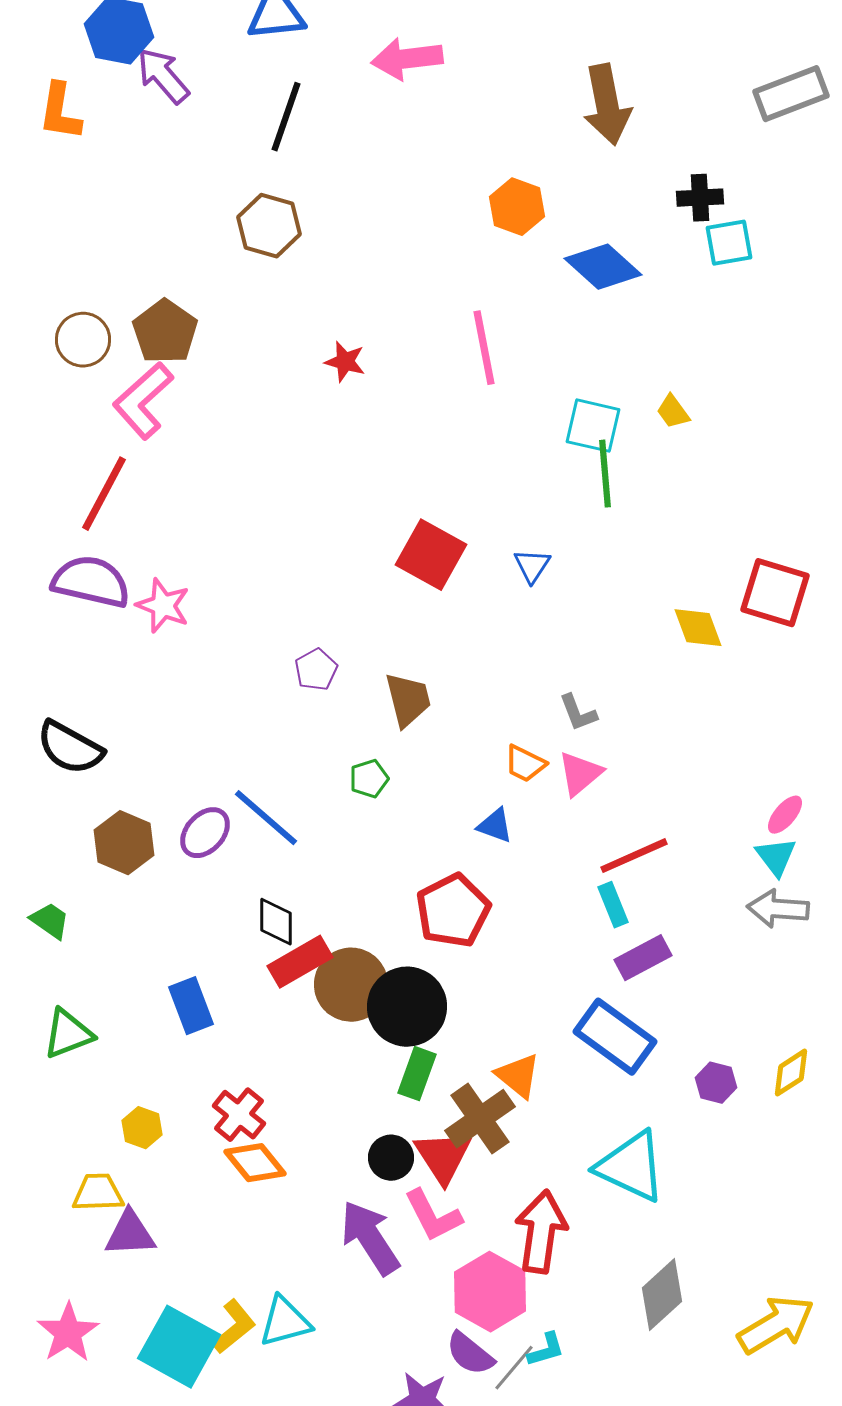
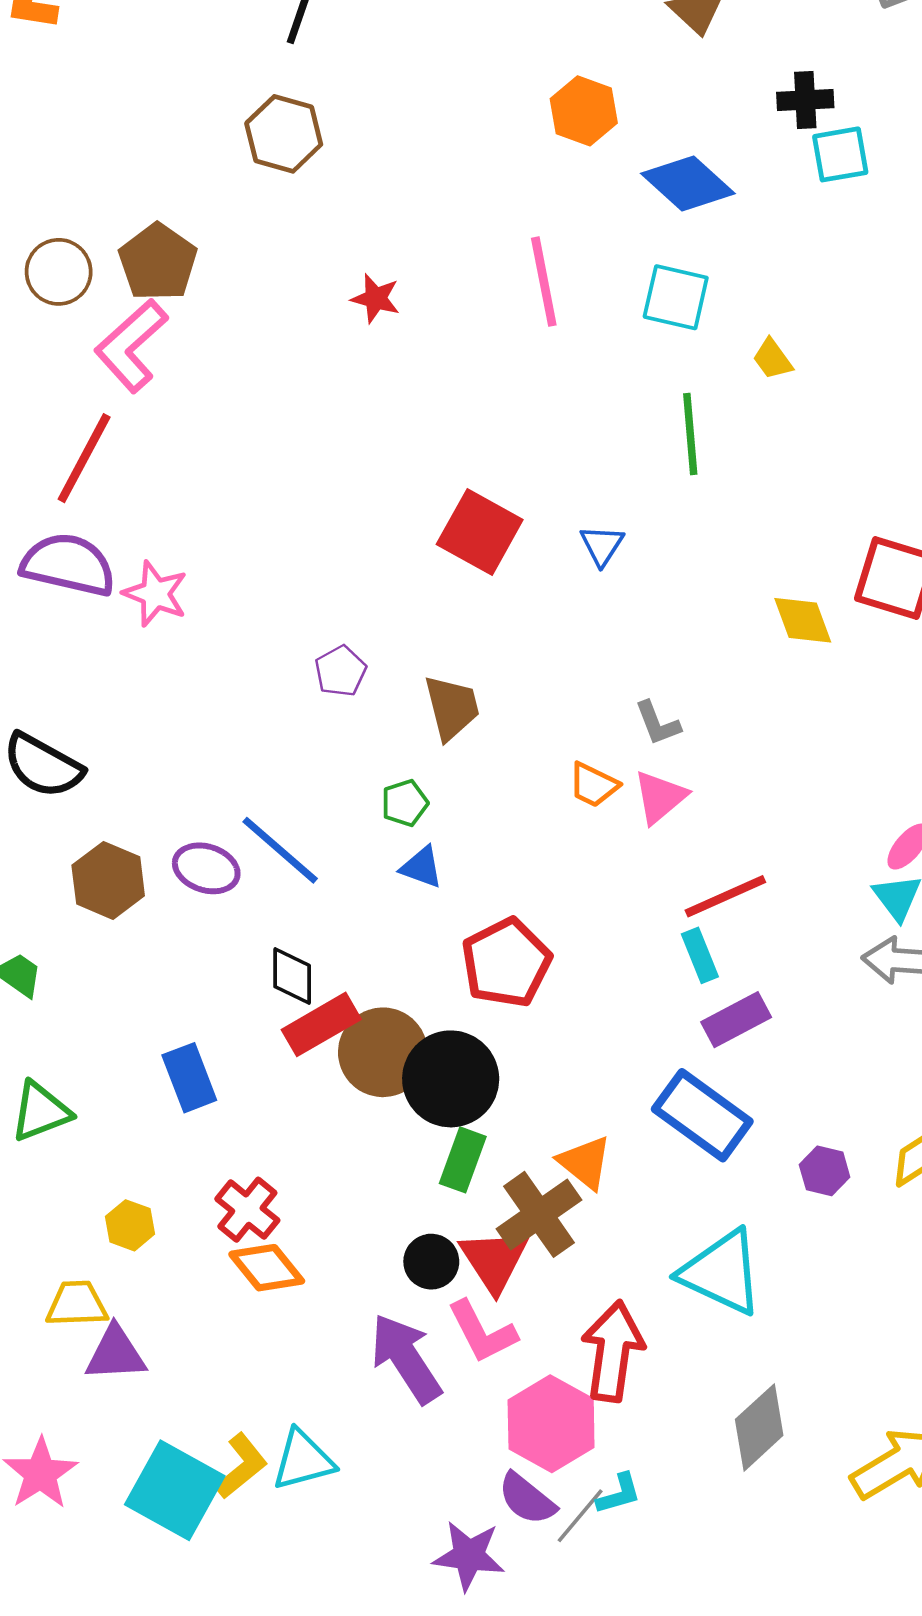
cyan square: (593, 426) -> (676, 297), moved
blue triangle: (495, 826) -> (422, 867), moved
purple ellipse: (205, 833) -> (206, 868), turned 66

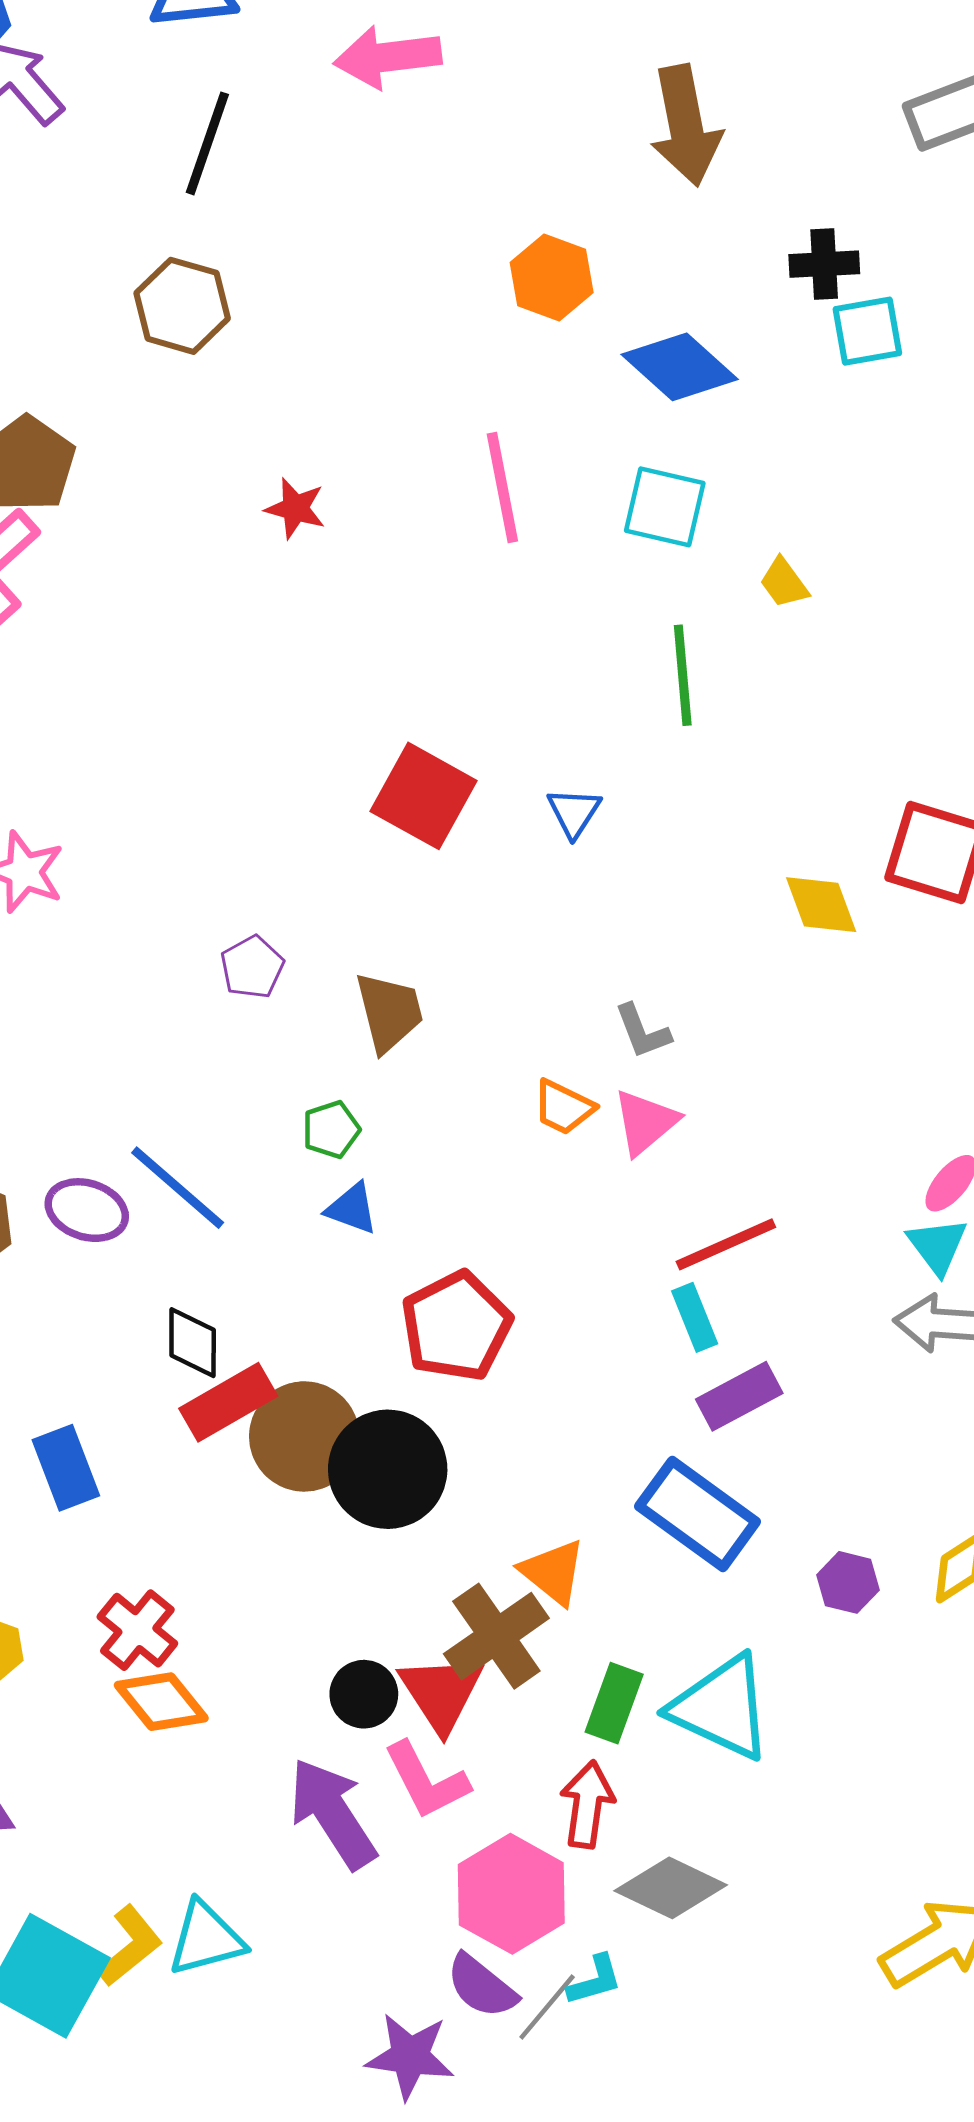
green rectangle: (463, 1160) -> (614, 1703), moved
red arrow: (613, 1351) -> (587, 1804), size x0.7
gray diamond: (759, 1427) -> (671, 1888), moved, turned 68

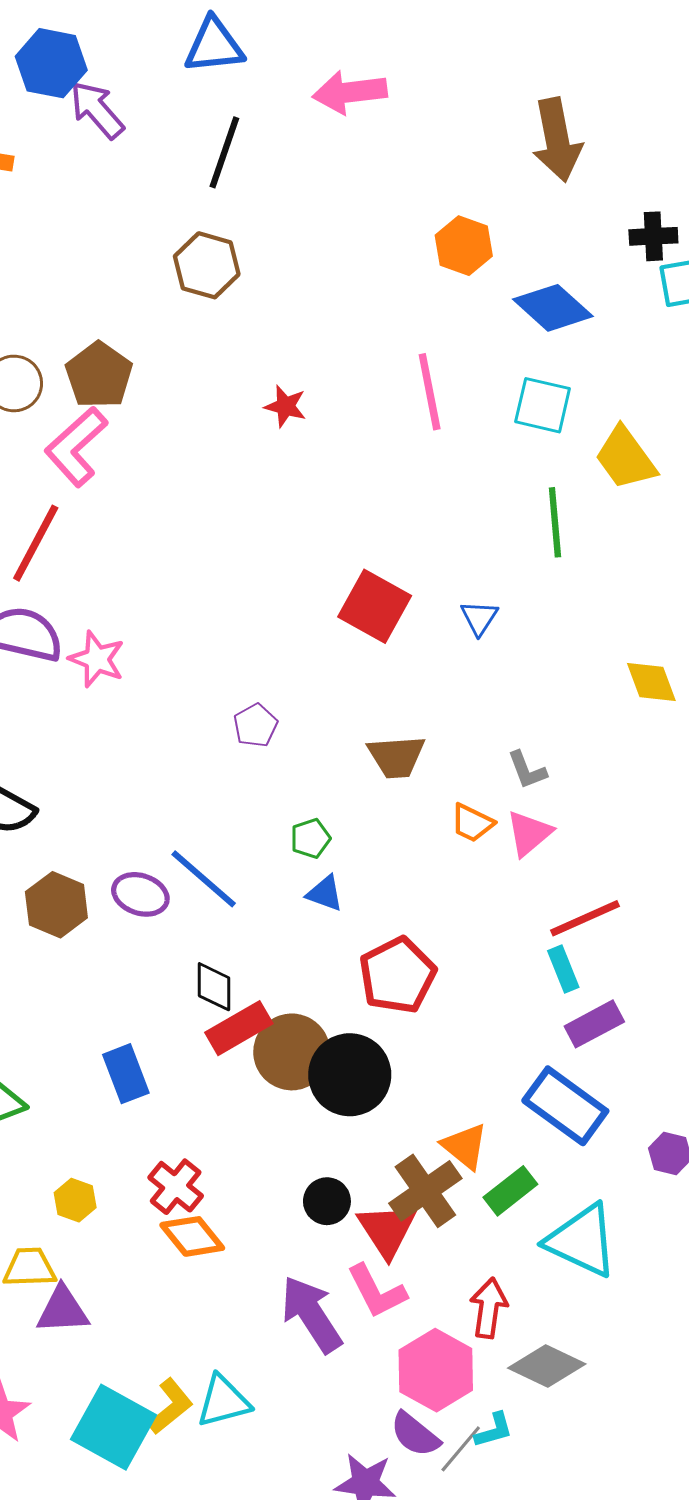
yellow trapezoid: (784, 583) -> (625, 458), size x1.8
brown trapezoid: (389, 1012) -> (396, 757), moved, turned 100
black circle: (364, 1694) -> (327, 1201), moved
green rectangle: (614, 1703) -> (510, 1191), moved, turned 32

